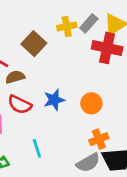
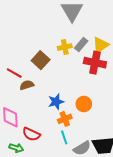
red semicircle: (20, 105) -> (31, 134), moved
orange cross: (99, 139) -> (65, 119), moved
cyan line: (37, 148) -> (64, 137), moved

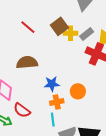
brown square: (41, 60) -> (59, 26), moved
red line: (14, 73) -> (28, 27), moved
brown semicircle: (27, 85) -> (27, 62), size x1.5

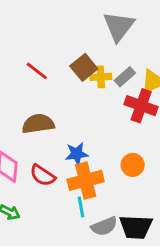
orange circle: (78, 91) -> (133, 165), moved
orange cross: (57, 102) -> (86, 180), size x1.6
red semicircle: (22, 110) -> (43, 175), moved

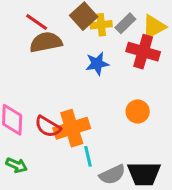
brown semicircle: (38, 124) -> (46, 42), moved
blue star: (77, 154) -> (97, 64), moved
orange cross: (86, 180) -> (72, 128), moved

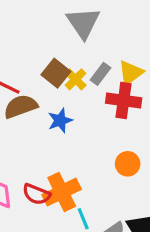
yellow cross: (101, 25) -> (75, 79), turned -30
blue star: (97, 64) -> (60, 120), moved

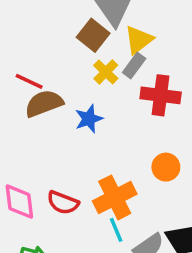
brown square: (56, 73) -> (93, 35), moved
yellow triangle: (131, 73) -> (139, 40), moved
orange cross: (62, 192) -> (115, 197), moved

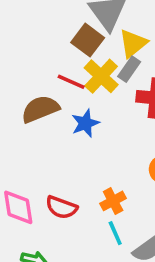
yellow cross: (106, 72) -> (101, 76), size x1.4
red line: (29, 81) -> (71, 82), moved
orange cross: (115, 197) -> (113, 201), size x0.6

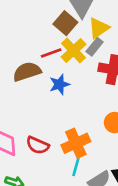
red line: (71, 82) -> (51, 53), turned -48
orange cross: (113, 201) -> (76, 143), size x1.5
cyan line: (115, 233) -> (76, 167), turned 36

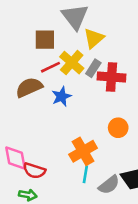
brown square: (65, 23) -> (45, 40), moved, turned -35
gray rectangle: (95, 47) -> (93, 68), moved
red semicircle: (38, 145) -> (34, 171), moved

